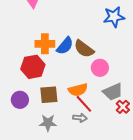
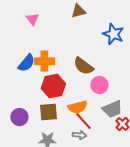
blue star: (114, 17) -> (113, 34), turned 30
blue semicircle: (65, 46) -> (26, 63), moved
red hexagon: (33, 67) -> (53, 86), moved

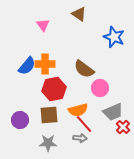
brown triangle: (78, 11) -> (79, 14), turned 49
pink triangle: (32, 19) -> (43, 25), moved

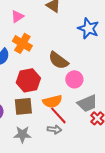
pink triangle: (43, 25) -> (17, 16), turned 32
orange cross: (45, 64) -> (22, 43), moved, turned 30

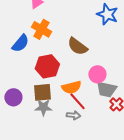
pink circle: (74, 79) -> (97, 74), moved
gray trapezoid: (87, 103) -> (106, 89), turned 35
gray star: (22, 134) -> (43, 107), moved

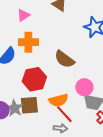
orange cross: (41, 29) -> (28, 42), turned -30
gray star: (43, 107) -> (14, 108), moved, turned 30

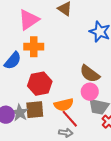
pink triangle: (23, 15) -> (29, 20), size x1.6
brown semicircle: (64, 59) -> (90, 74), moved

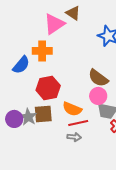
pink triangle: (29, 20) -> (54, 24), moved
orange semicircle: (64, 105) -> (72, 109), turned 36
red line: (70, 119) -> (78, 123), turned -60

